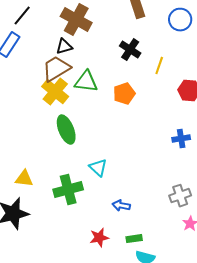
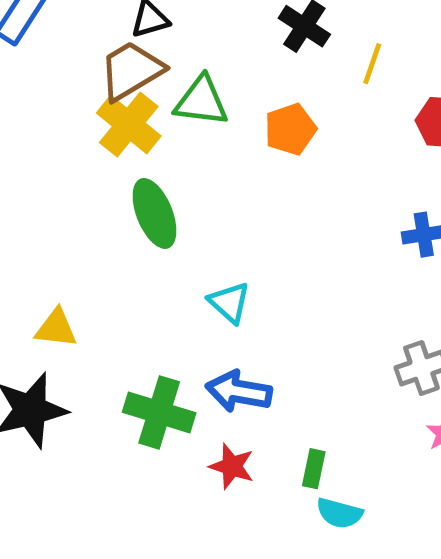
green cross: (68, 190) -> (159, 412), moved, turned 32
blue arrow: (121, 206) -> (239, 391), moved, size x1.5
red star: (99, 238) -> (232, 466), turned 30
green rectangle: (134, 239) -> (314, 469), turned -70

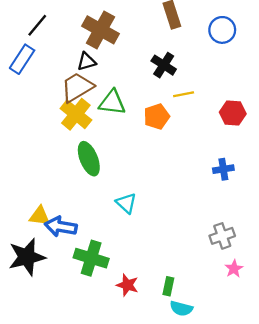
yellow line: (372, 64) -> (184, 94), moved, turned 60
blue arrow: (239, 391) -> (61, 227), moved

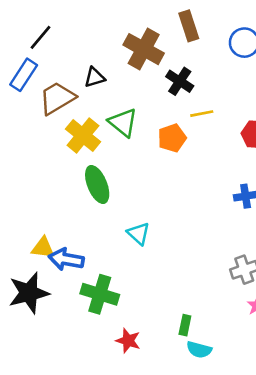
brown cross: (100, 30) -> (144, 49), moved
brown trapezoid: (77, 87) -> (57, 98), moved
green triangle: (112, 102) -> (123, 123), turned 32
red star: (127, 285) -> (128, 341), moved

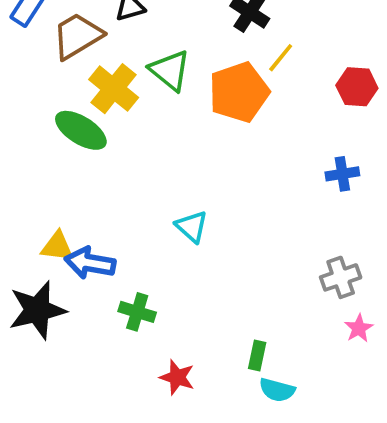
yellow line: (202, 114) -> (281, 58), turned -40
orange pentagon: (172, 138) -> (239, 92), size x1.5
green ellipse: (97, 185) -> (81, 130), moved, turned -36
green cross: (100, 294) -> (137, 312), size x0.7

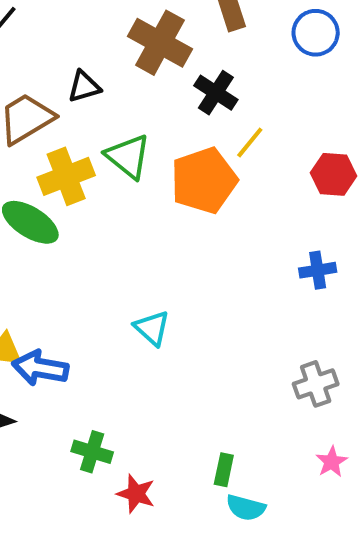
yellow cross: (114, 89) -> (66, 176), turned 30
green cross: (137, 312) -> (92, 452), moved
pink star: (359, 328) -> (332, 462), moved

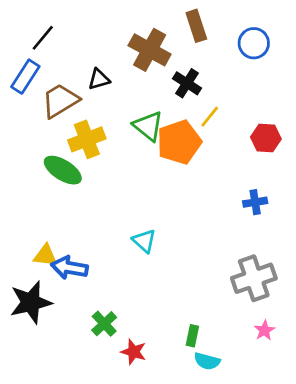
green triangle: (128, 156) -> (148, 126), moved
gray cross: (316, 384) -> (254, 278), size x1.5
green cross: (92, 452) -> (104, 324), turned 30

